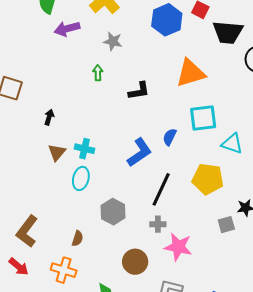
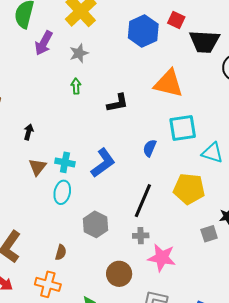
purple arrow: (67, 29) -> (44, 43), turned -45
gray star: (113, 41) -> (79, 53), moved, turned -30
orange triangle: (191, 73) -> (169, 83), turned 32
blue L-shape: (139, 152) -> (103, 163), moved

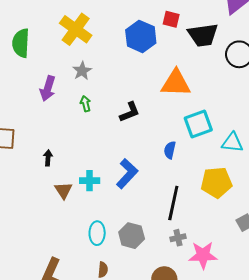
purple arrow: (44, 43) -> (48, 88), moved
cyan ellipse: (62, 192) -> (97, 233), moved

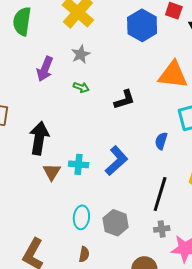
green arrow: (85, 104) -> (81, 87), turned 119
black arrow: (48, 158) -> (39, 138), size x2.0

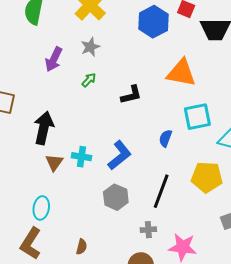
green arrow: (81, 87) -> (89, 80), turned -70
cyan ellipse: (81, 217) -> (41, 208), moved
gray hexagon: (116, 223) -> (116, 197), moved
gray cross: (162, 229) -> (148, 230), moved

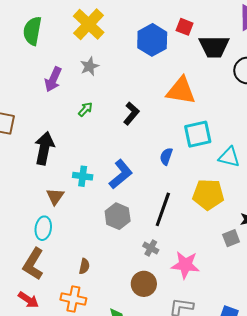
green arrow: (89, 80) -> (85, 109), moved
black L-shape: (131, 95) -> (131, 113), turned -35
brown triangle: (54, 162) -> (55, 196), moved
gray cross: (148, 230) -> (151, 248), turned 35

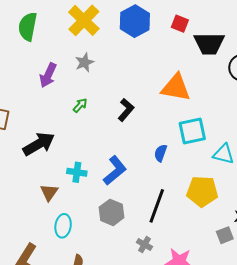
blue hexagon: (152, 40) -> (135, 21), moved
black arrow: (44, 148) -> (39, 144), turned 48
cyan ellipse: (43, 228) -> (63, 226), moved

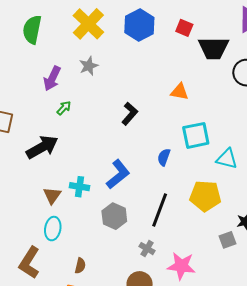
orange triangle: (176, 87) -> (180, 92), size x0.6
green arrow: (80, 105) -> (64, 108), moved
cyan cross: (77, 172) -> (80, 187), moved
cyan ellipse: (63, 226) -> (53, 229), moved

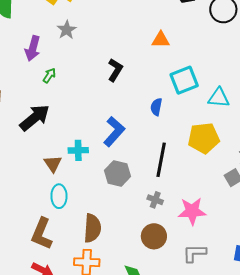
brown semicircle: (80, 266) -> (92, 228), size x1.8

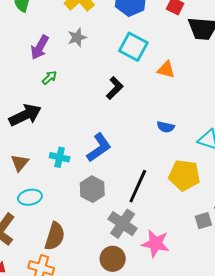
cyan square: (184, 80) -> (133, 47), moved, turned 36
blue semicircle: (156, 107) -> (166, 127), moved, turned -102
brown triangle: (53, 164) -> (20, 163), moved
cyan ellipse: (59, 196) -> (30, 197), turned 65
gray cross: (155, 200) -> (123, 224), size x1.8

